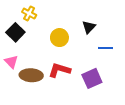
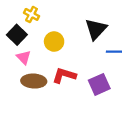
black triangle: (89, 27) -> (96, 29), size x1.5
yellow circle: (59, 38) -> (54, 42), moved
pink triangle: (11, 62) -> (24, 57), moved

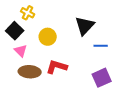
purple square: (99, 84) -> (102, 78), moved

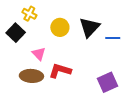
yellow circle: (48, 37) -> (60, 27), moved
blue line: (101, 46) -> (113, 38), moved
pink triangle: (21, 51) -> (39, 54), moved

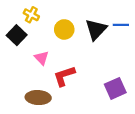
blue line: (113, 38) -> (121, 25), moved
red L-shape: (60, 71) -> (64, 76), turned -35
brown ellipse: (31, 76) -> (38, 98), moved

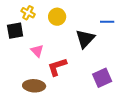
yellow circle: (64, 29) -> (57, 17), moved
black triangle: (96, 29) -> (85, 39), moved
black square: (17, 35) -> (15, 31), turned 36

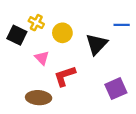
yellow cross: (28, 13) -> (36, 23), moved
yellow circle: (57, 17) -> (62, 33), moved
black square: (15, 31) -> (17, 35), turned 36

